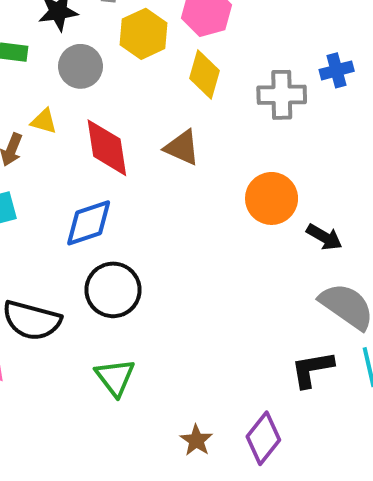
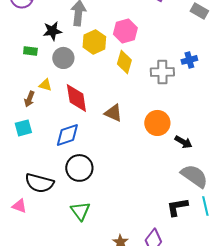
brown triangle: (182, 148) -> (113, 113), moved

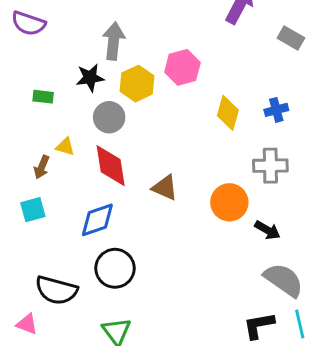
black star: (52, 31) -> (90, 78), moved
gray circle: (63, 58) -> (109, 117), moved
yellow diamond: (124, 62) -> (228, 113), moved
gray cross: (162, 72) -> (270, 166), moved

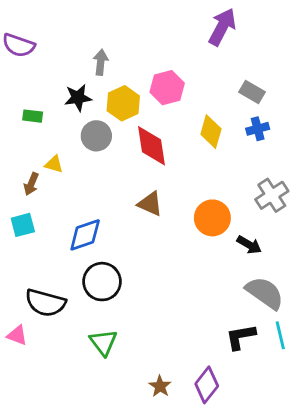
gray rectangle: (291, 38) -> (252, 92), moved
gray arrow: (114, 41) -> (101, 62), size x0.7
red diamond: (111, 166) -> (152, 146), moved
gray cross: (270, 166) -> (272, 195), moved, turned -32

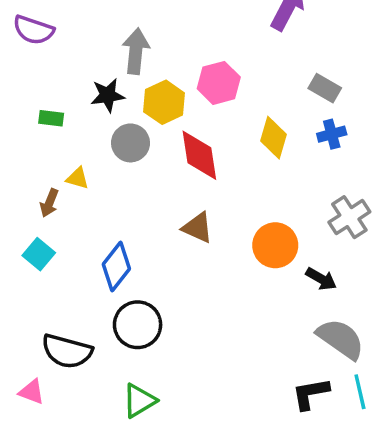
gray arrow: (101, 62) -> (136, 51), size x1.4
cyan square: (23, 225) -> (39, 254), turned -35
blue diamond: (85, 235) -> (116, 266), turned -33
green triangle: (103, 342) -> (139, 401), turned 36

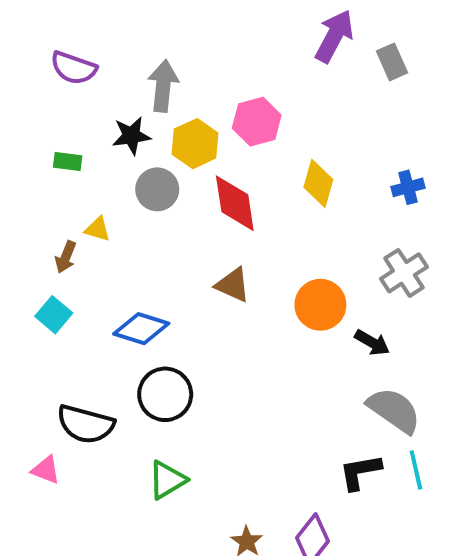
purple semicircle: (33, 30) -> (74, 68), moved
gray rectangle: (325, 88) -> (392, 62), moved, turned 36
blue cross: (332, 134) -> (408, 187), moved
blue diamond: (116, 266) -> (141, 329), turned 69

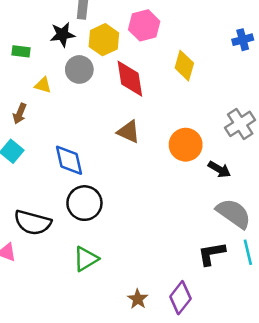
blue cross: (408, 187) -> (243, 40), moved
yellow triangle: (98, 229) -> (43, 85), moved
blue diamond: (141, 329) -> (69, 160), turned 60

